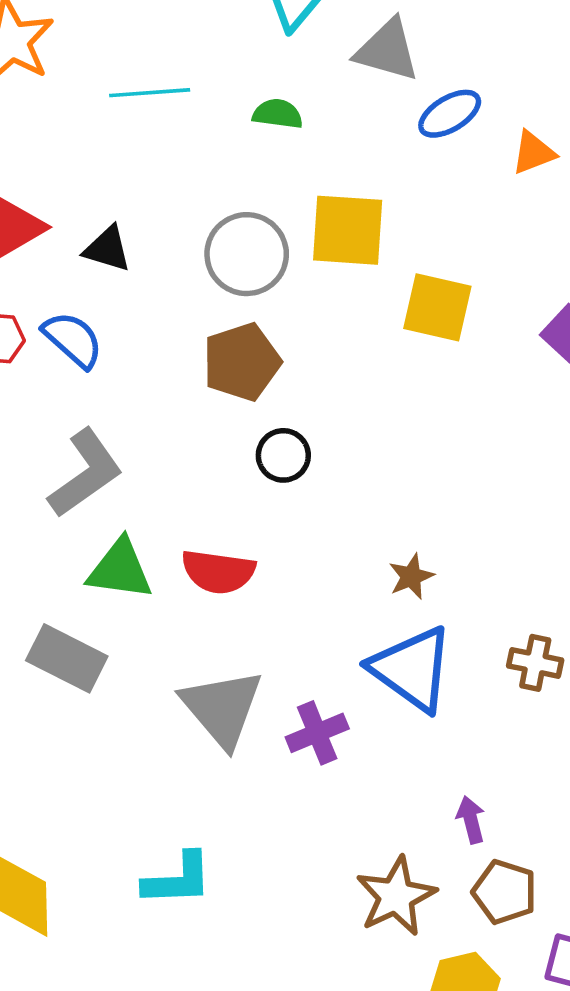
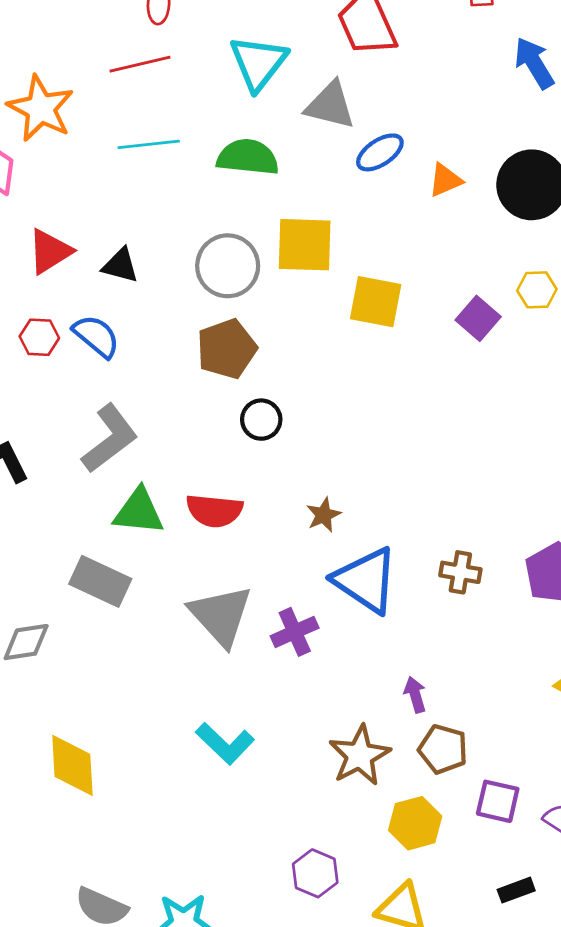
green semicircle: (278, 114) -> (248, 157), size x1.6
brown star: (411, 577) -> (324, 515), moved
cyan L-shape: (178, 879) -> (225, 743), moved, turned 48

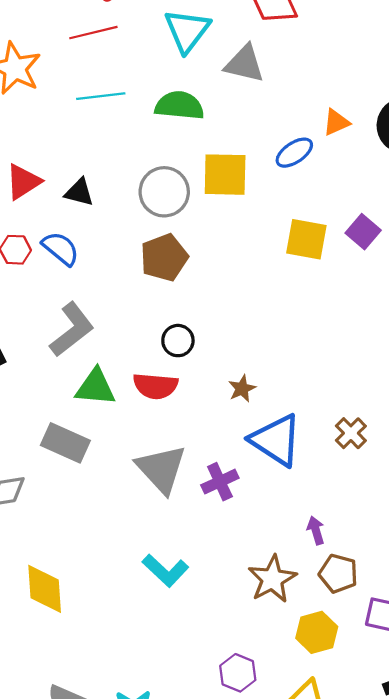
blue ellipse: (380, 152) -> (294, 153), moved
yellow square: (376, 302) -> (306, 239), moved
black circle: (261, 420) -> (178, 341), moved
brown cross: (460, 572) -> (351, 433), turned 36

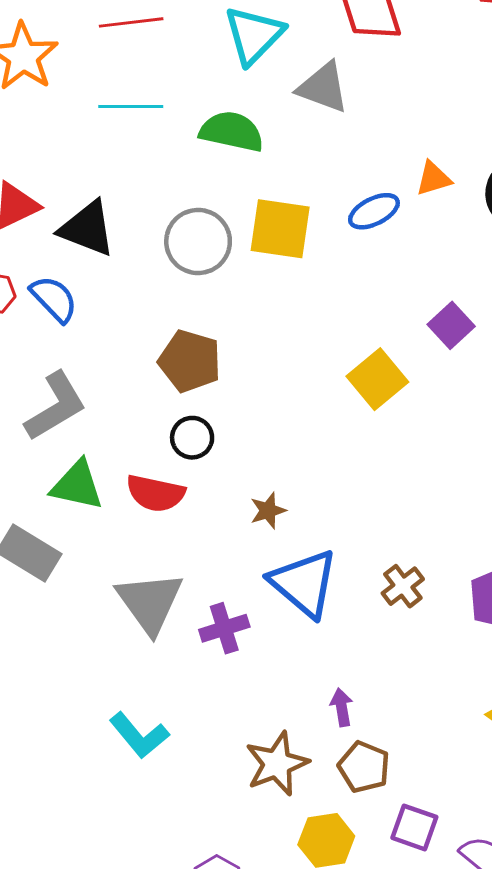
black triangle: (79, 192) -> (87, 229), size x1.5
yellow square: (306, 239) -> (377, 379), moved, turned 33
brown pentagon: (164, 258) -> (190, 361), moved, turned 30

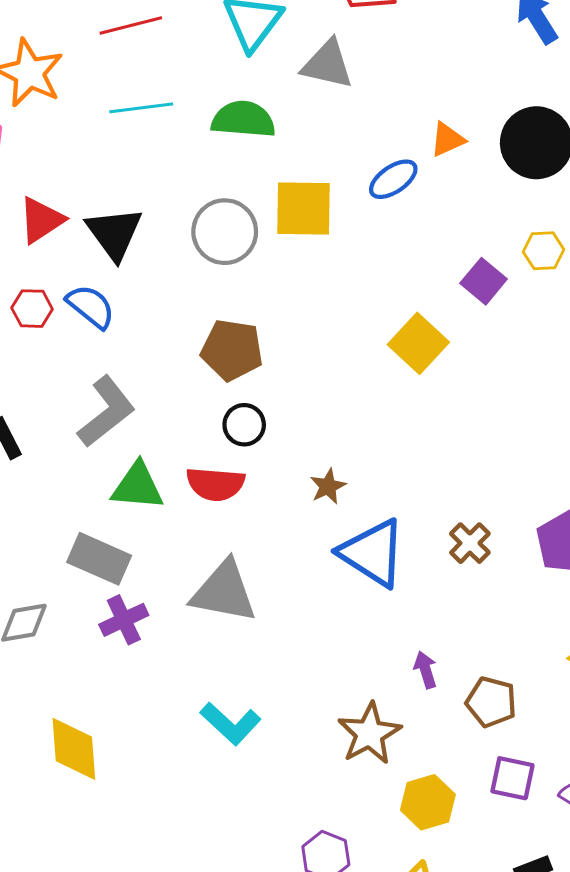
black triangle: (87, 229) -> (114, 233), turned 40
gray triangle: (150, 602) -> (224, 592), turned -36
purple cross: (224, 628) -> (124, 620), moved
brown pentagon: (364, 767) -> (491, 702), moved

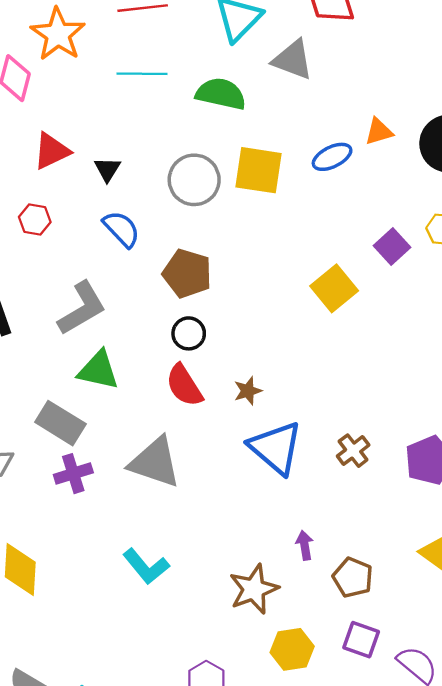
black triangle: (114, 233) -> (107, 169), size x0.6
blue semicircle: (91, 306) -> (122, 229), moved
red semicircle: (215, 484) -> (184, 385), moved, turned 45

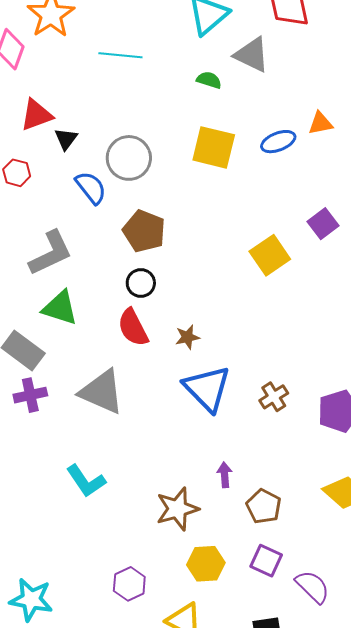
green semicircle: (221, 94) -> (209, 80), moved, size x0.6
black triangle: (107, 169) -> (66, 139), moved
gray circle: (194, 180) -> (129, 158), moved

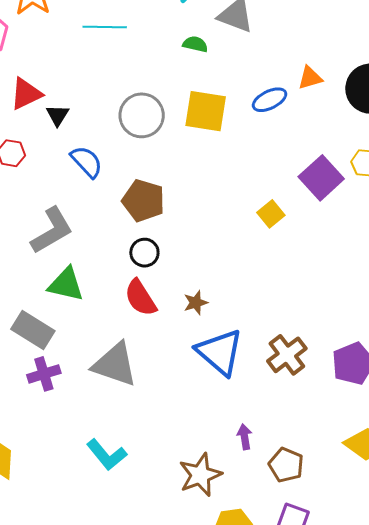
gray circle: (129, 158) -> (142, 115), moved
purple square: (323, 224) -> (321, 178), size x1.4
yellow square: (270, 255) -> (271, 214), size x0.7
brown cross: (274, 397) -> (287, 355), size x1.4

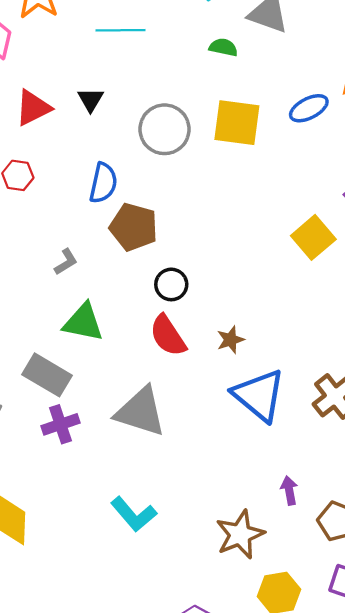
black triangle: (57, 115) -> (91, 100), moved
blue semicircle: (86, 162) -> (103, 183), turned 57
brown pentagon: (143, 201) -> (134, 227), moved
yellow square: (271, 214) -> (313, 237), size x1.4
gray L-shape: (52, 230) -> (66, 262), size x0.5

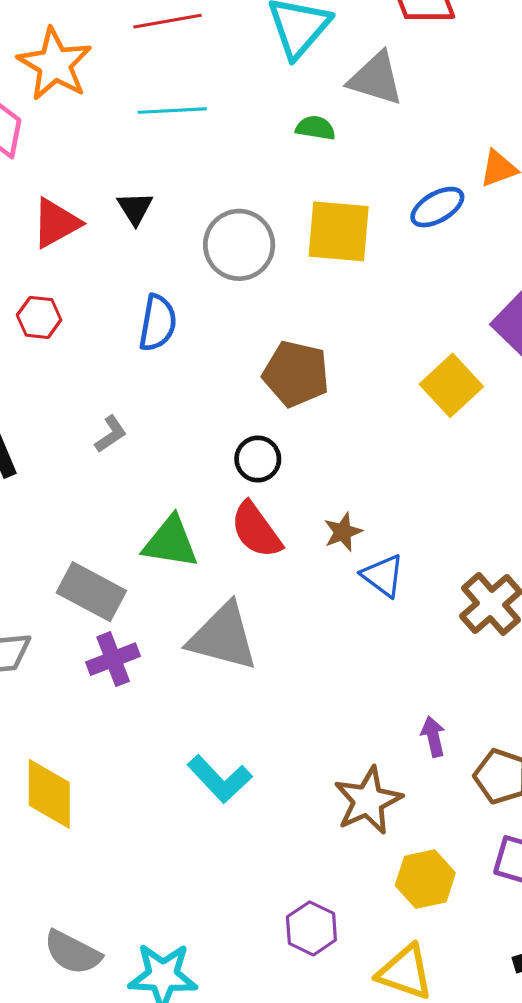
brown pentagon: (134, 227) -> (296, 374), moved
green triangle: (83, 322) -> (171, 542), moved
blue triangle: (259, 395) -> (383, 576), moved, size x0.6

